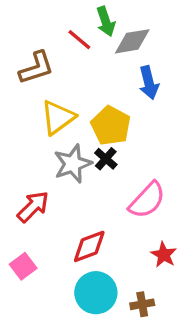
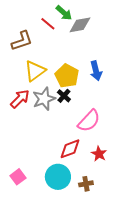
green arrow: (106, 21) -> (64, 13), turned -30
blue arrow: (149, 83) -> (96, 71), moved
red arrow: (33, 207) -> (20, 99), moved
red diamond: (89, 246) -> (70, 149), moved
pink square: (23, 266) -> (18, 177), moved

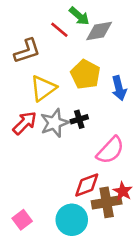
yellow pentagon: (67, 76) -> (85, 74), moved
black cross: (64, 96) -> (79, 119), turned 32
brown cross: (86, 184) -> (107, 202), moved, size x1.6

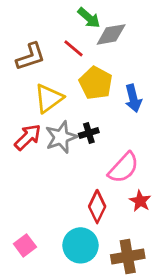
red line: (59, 30) -> (74, 48), moved
red diamond: (87, 185) -> (97, 207), turned -44
red star: (123, 191) -> (140, 201), moved
brown cross: (107, 202) -> (128, 257), moved

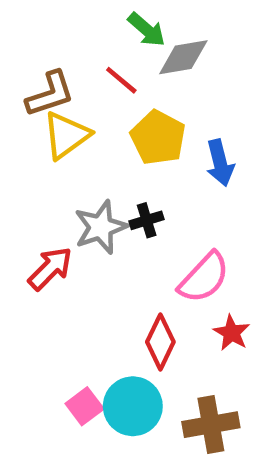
yellow triangle: (49, 98) -> (66, 135), moved
red arrow: (28, 137) -> (50, 268), moved
pink square: (25, 245) -> (85, 406), moved

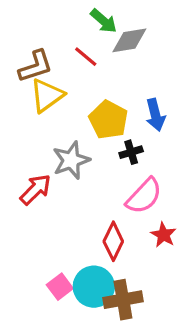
yellow pentagon: (158, 138) -> (108, 120), moved
black cross: (147, 220) -> (131, 152), moved
brown cross: (211, 425) -> (123, 300), moved

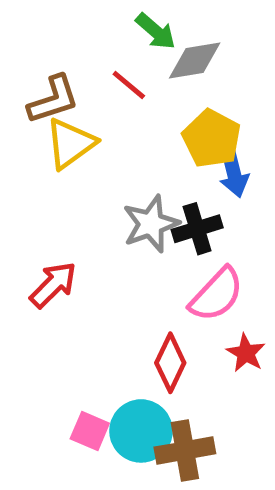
yellow pentagon: (108, 120) -> (212, 139), moved
black cross: (131, 152) -> (197, 229), size x1.4
gray star: (71, 160) -> (151, 224), moved
pink square: (60, 287) -> (90, 431), turned -30

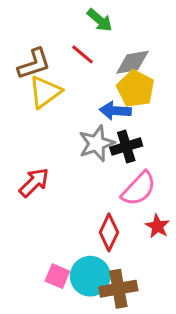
gray diamond: (195, 61) -> (132, 62), moved
blue arrow: (234, 173) -> (115, 111), moved, turned 108

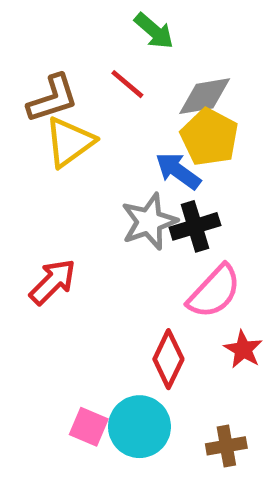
blue arrow: (115, 111) -> (178, 171), turned 32
brown cross: (118, 289) -> (226, 446), moved, size x0.7

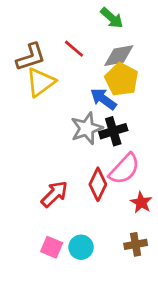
green arrow: (154, 31) -> (112, 18), moved
red arrow: (53, 282) -> (54, 194), moved
red diamond: (168, 359) -> (98, 184), moved
cyan circle: (139, 427) -> (81, 247), size x0.7
brown cross: (226, 446) -> (136, 244), moved

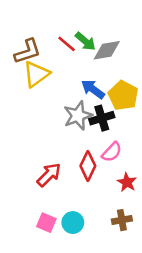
green arrow: (112, 18) -> (85, 41), moved
yellow pentagon: (122, 79) -> (123, 95), moved
pink semicircle: (124, 169) -> (112, 152), size x0.7

